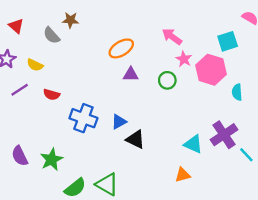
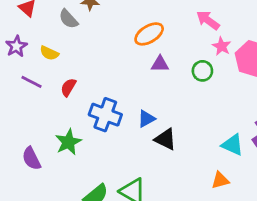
purple line: (20, 90) -> (31, 82), turned 60
red semicircle: (52, 95) -> (68, 87), turned 105
green star: (52, 159) -> (68, 142), moved

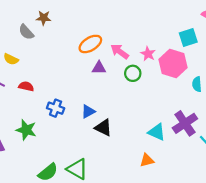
pink arrow: (208, 20) -> (120, 52), moved
red semicircle: (68, 87) -> (26, 86), turned 72
blue cross: (105, 115) -> (56, 108), size x0.7
green star: (68, 142) -> (26, 130), turned -30

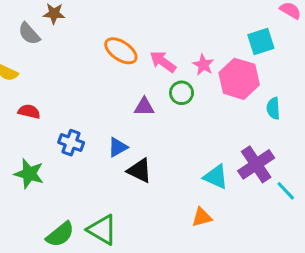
orange ellipse: (90, 44) -> (121, 51), turned 65
purple triangle: (99, 68) -> (144, 107), moved

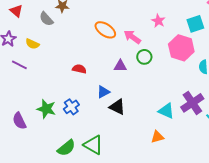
pink star: (203, 65) -> (158, 21), moved
red semicircle: (29, 111) -> (79, 69), moved
blue cross: (71, 143) -> (71, 107), moved, turned 35

